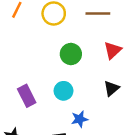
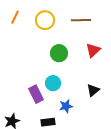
black triangle: (111, 88) -> (93, 90), moved
purple rectangle: (27, 96) -> (36, 94), moved

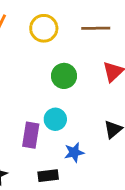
purple rectangle: (36, 94) -> (31, 135), turned 36

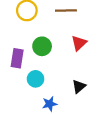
purple rectangle: (31, 135) -> (17, 58), moved

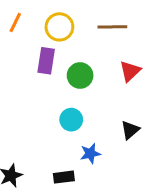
purple rectangle: (17, 58) -> (46, 61), moved

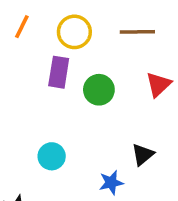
cyan circle: (71, 120) -> (52, 156), moved
black triangle: (130, 130) -> (143, 155), moved

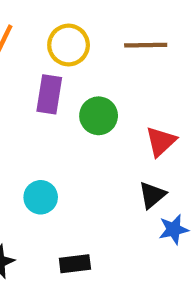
red triangle: (158, 84) -> (161, 142), moved
blue star: (111, 183) -> (174, 229), moved

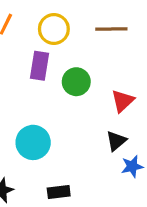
cyan circle: (41, 197) -> (33, 142), size x1.4

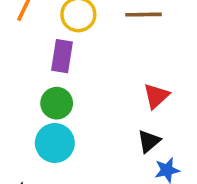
green circle: (76, 82) -> (57, 103), moved

